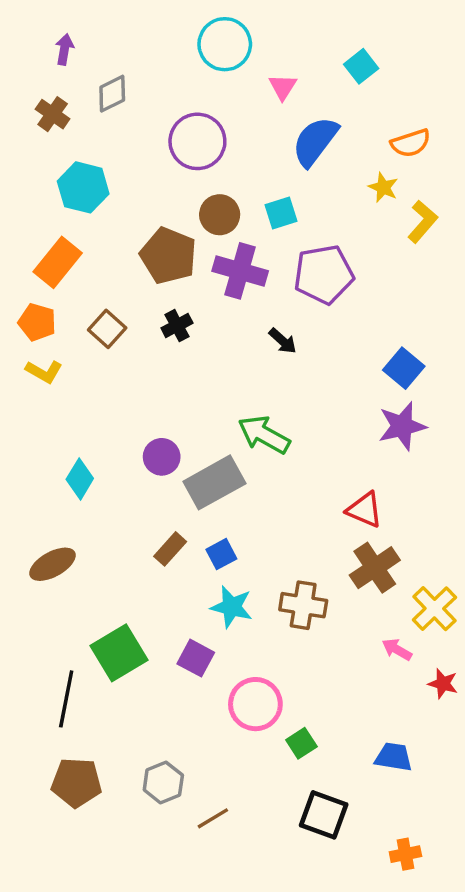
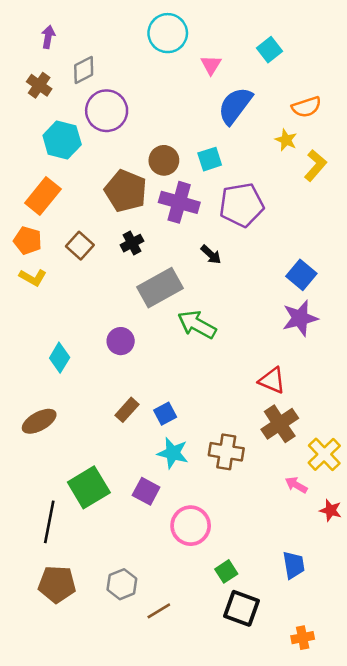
purple circle: (197, 141) -> (107, 111), moved
gray rectangle: (214, 482) -> (160, 288), moved
green square: (301, 743) -> (226, 571), moved
blue trapezoid: (394, 757) -> (294, 565), turned 72

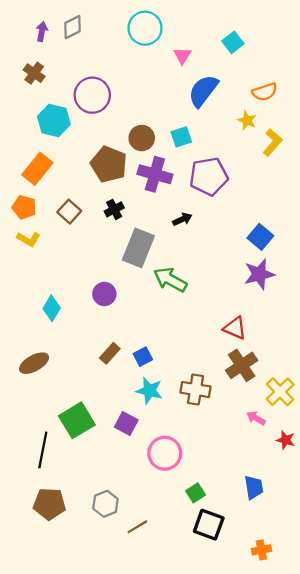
gray diamond: (84, 70) -> (72, 27), moved
black arrow: (211, 255) -> (182, 219), turned -66
gray rectangle: (160, 288) -> (138, 248), turned -39

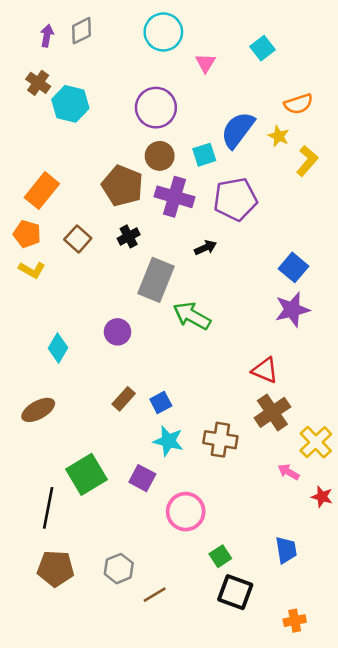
blue semicircle: (203, 91) -> (238, 130), moved
purple circle: (92, 95) -> (156, 108), moved
cyan hexagon: (54, 120) -> (70, 104), moved

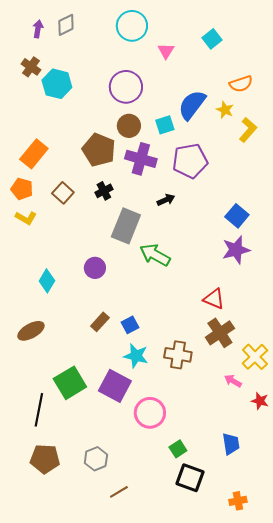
purple square: (142, 478) -> (115, 386), size x1.5
brown line: (155, 595) -> (119, 492), moved

